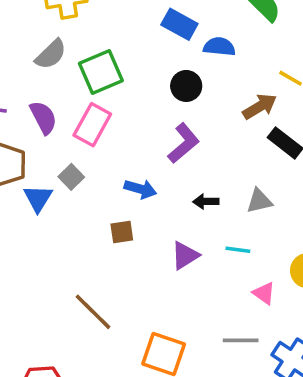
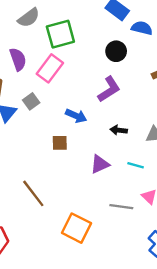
gray line: (241, 340) -> (121, 207), moved

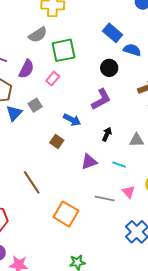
purple semicircle: (18, 59) -> (26, 69), turned 42
pink rectangle: (50, 68) -> (53, 79), size x0.6
black arrow: (119, 130) -> (107, 134), turned 104
brown square: (60, 143) -> (57, 141), turned 32

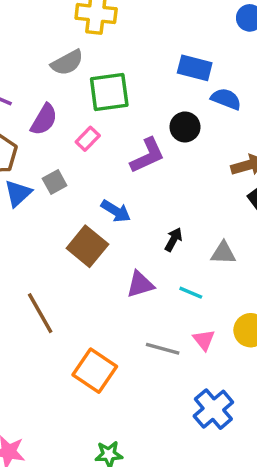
blue rectangle: (113, 33) -> (195, 68), turned -30
purple L-shape: (101, 99) -> (147, 155), moved
brown square: (57, 141) -> (87, 246), size x1.6

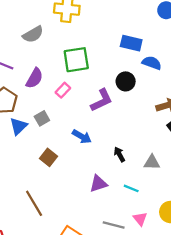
gray semicircle: (67, 63) -> (33, 34), moved
black arrow: (174, 240) -> (119, 154), turned -56
brown square: (87, 246) -> (49, 157), moved, size x0.7

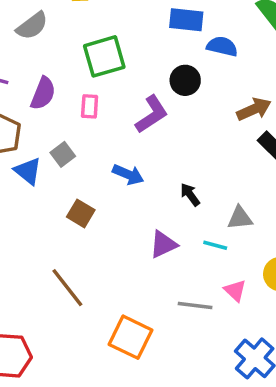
pink rectangle: (63, 90) -> (90, 106), turned -32
blue triangle: (18, 126) -> (28, 171), turned -30
gray triangle: (152, 162) -> (240, 218), moved

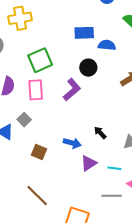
pink rectangle: (90, 106) -> (36, 90), size x1.5
blue arrow: (128, 175) -> (72, 143), moved
cyan line: (215, 245) -> (114, 168), moved

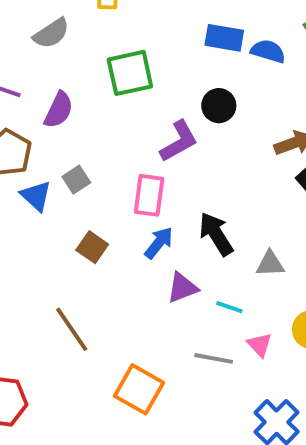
blue semicircle: (107, 45) -> (268, 51), moved
pink rectangle: (36, 90) -> (149, 195), moved
black arrow: (100, 133) -> (216, 234), size x1.6
blue arrow: (72, 143) -> (159, 243), turned -78

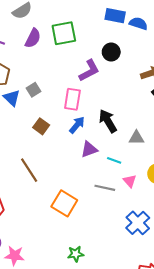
purple semicircle: (59, 110) -> (33, 38), moved

